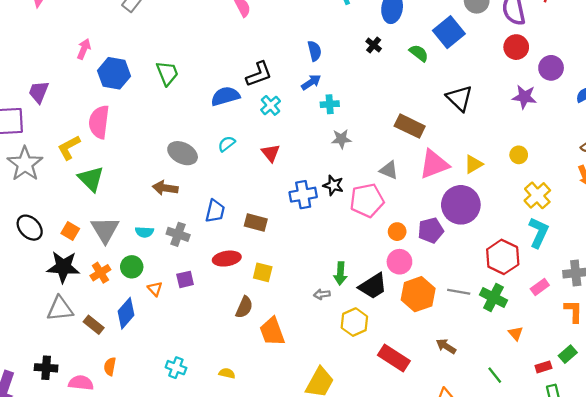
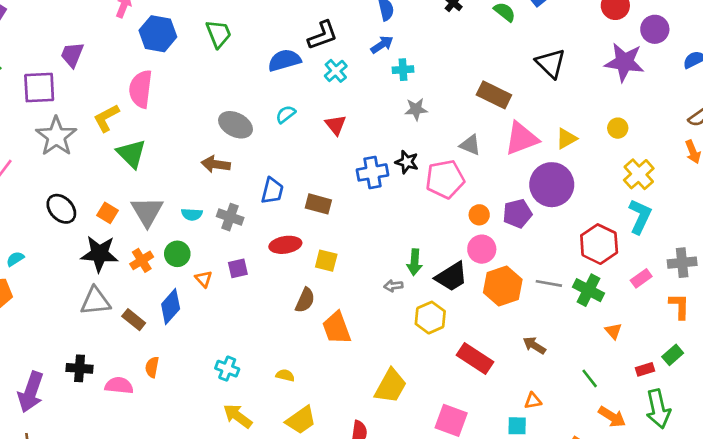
purple star: (524, 97) -> (624, 62), size x1.4

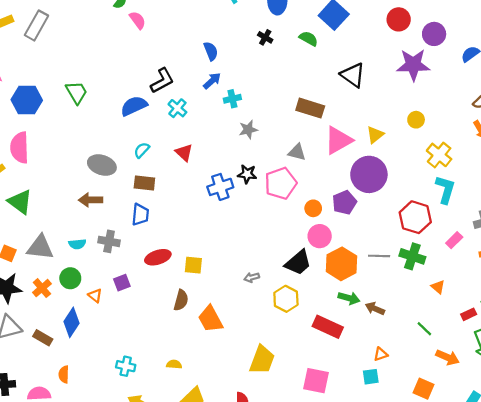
brown rectangle: (318, 204) -> (144, 183), moved
gray triangle: (147, 212) -> (40, 247), turned -44
green arrow: (415, 262) -> (349, 298), moved, turned -70

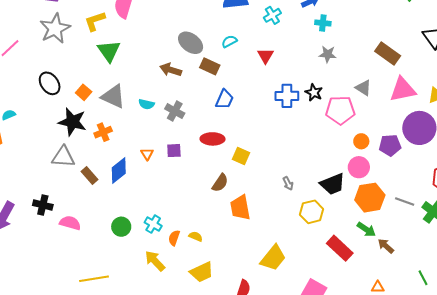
brown rectangle: (144, 183) -> (210, 66), moved
blue trapezoid: (140, 215) -> (224, 99), moved
gray arrow: (252, 277) -> (288, 183), turned -120
green circle: (70, 278) -> (121, 227), moved
orange semicircle: (64, 374) -> (174, 238), moved

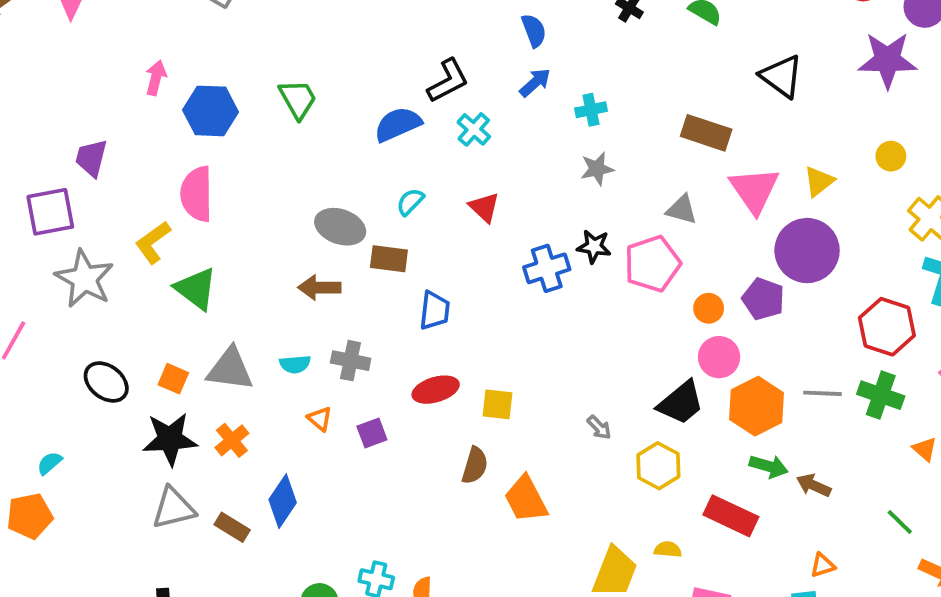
cyan cross: (323, 23) -> (591, 110), moved
pink triangle: (403, 90) -> (754, 190), turned -36
purple pentagon: (390, 145) -> (763, 299), turned -30
orange triangle: (147, 154) -> (320, 419), moved
yellow semicircle: (196, 236) -> (668, 549), moved

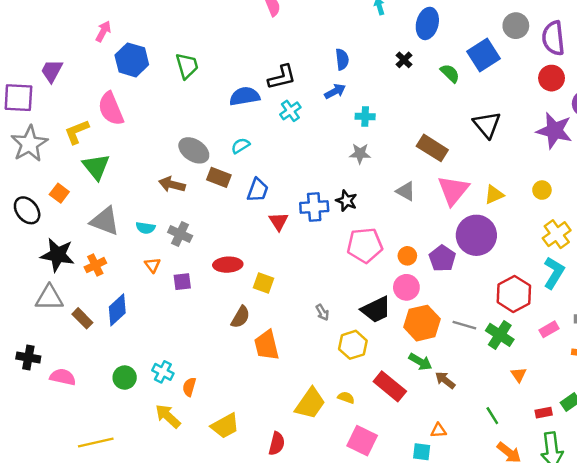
pink semicircle: (197, 194) -> (111, 109), turned -36
red triangle: (484, 207) -> (279, 221), moved
pink pentagon: (652, 264) -> (365, 245), moved
blue trapezoid: (435, 311) -> (258, 190), moved
orange square: (173, 379) -> (59, 193), moved

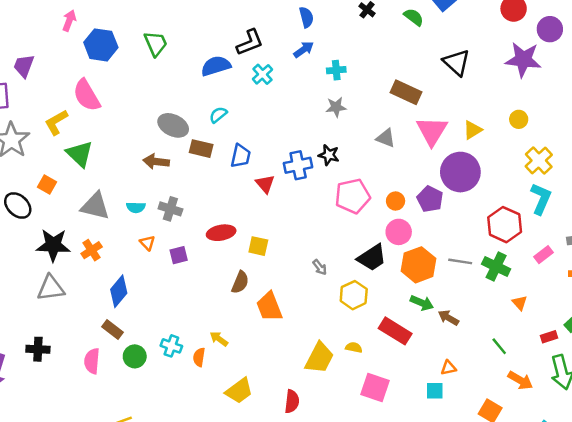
brown rectangle: (82, 318) -> (113, 330), moved
pink semicircle: (63, 377) -> (92, 361), moved, turned -90
yellow arrow: (168, 416) -> (219, 339), moved, size x0.7

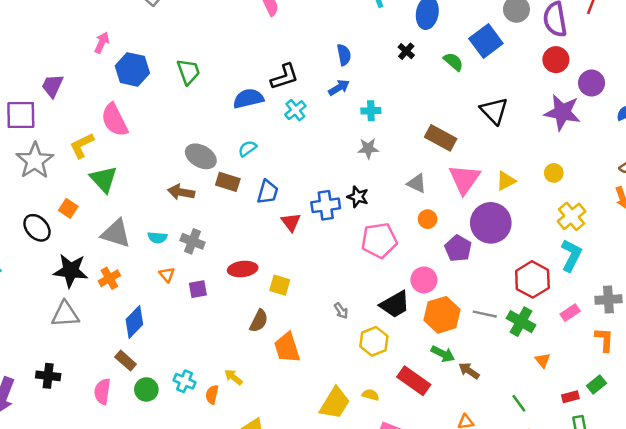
orange circle: (396, 201) -> (428, 219), moved

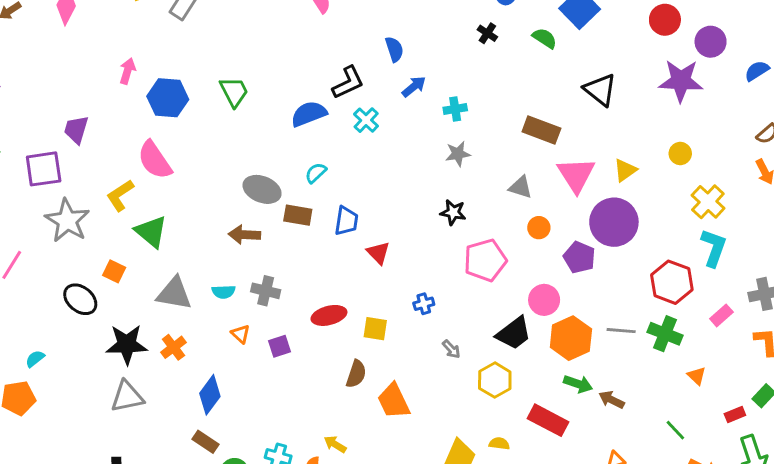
blue semicircle: (344, 55) -> (394, 49), moved
blue cross: (326, 205) -> (424, 304), moved, size x0.6

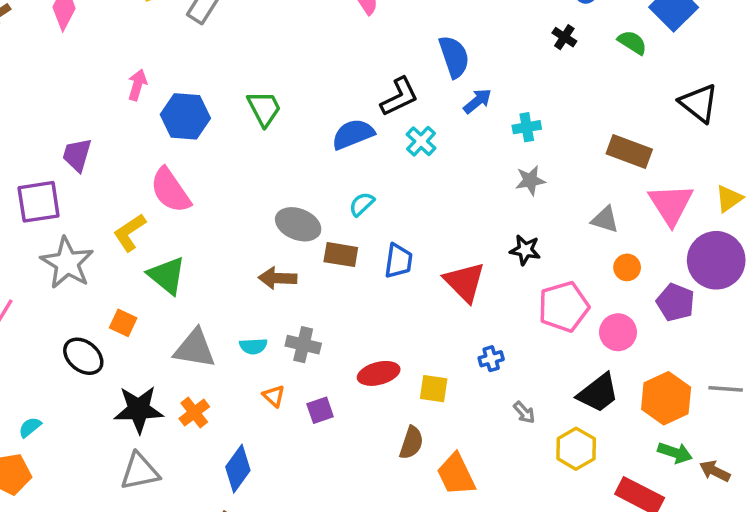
blue semicircle: (394, 49) -> (454, 57), size x1.4
red triangle: (378, 253) -> (464, 282), moved, size x1.5
pink circle: (544, 300) -> (618, 332), moved

